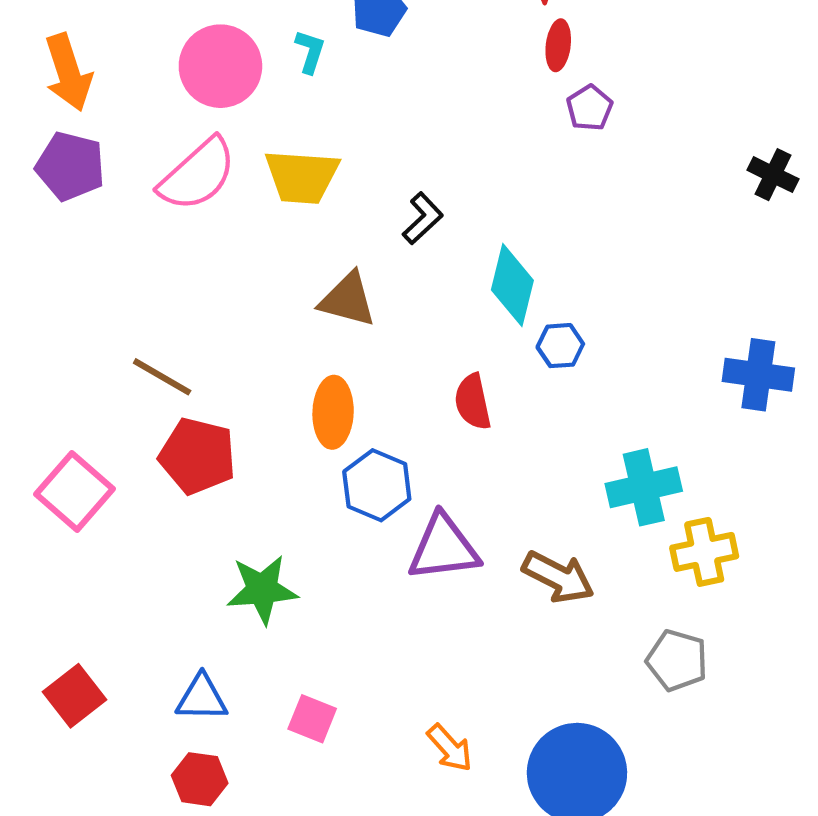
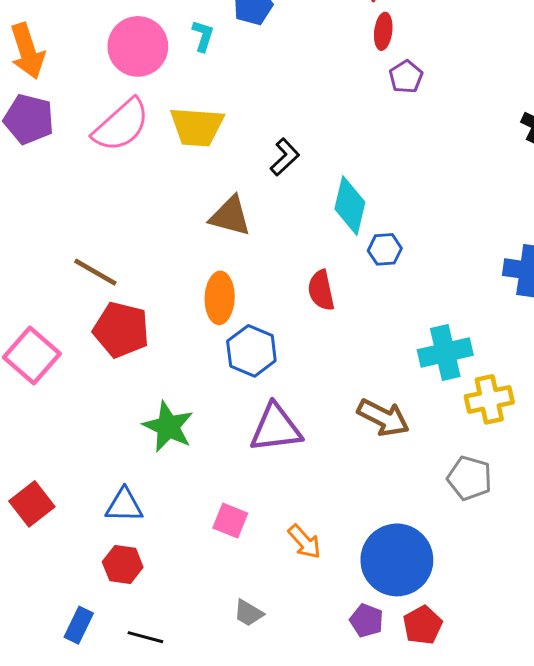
purple triangle: (444, 548) -> (276, 428), moved
green star: (262, 589) -> (168, 427), turned 30
pink square: (312, 719) -> (230, 521), moved

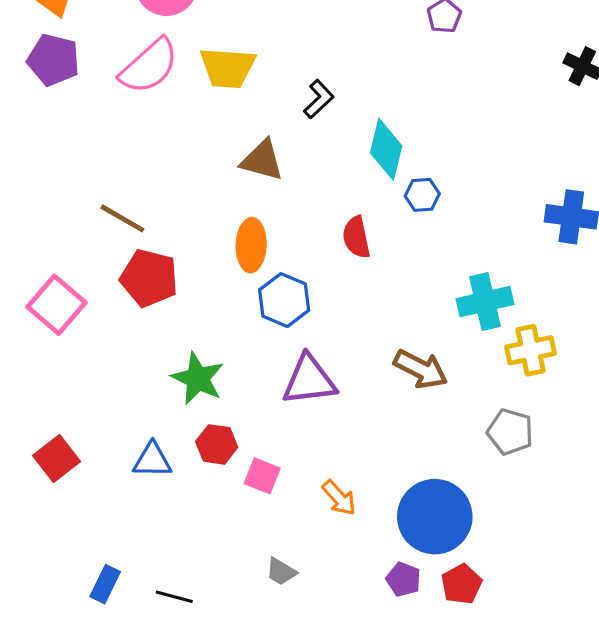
red hexagon: (123, 564) -> (217, 444), moved

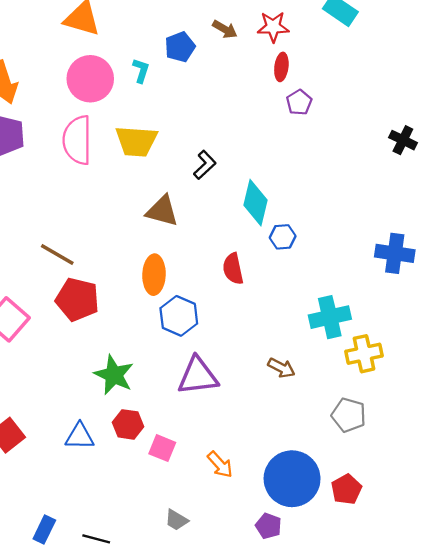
pink semicircle: (149, 66) -> (77, 140), turned 132
brown arrow: (421, 369) -> (281, 368), size x0.7
red pentagon: (461, 584) -> (346, 489), moved

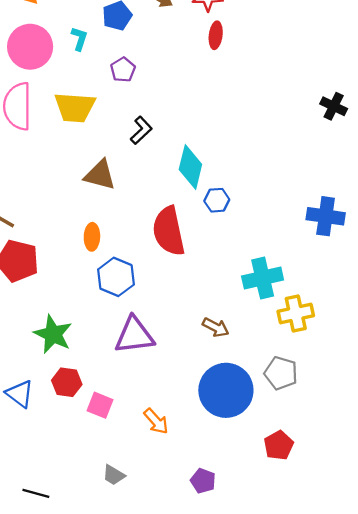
purple pentagon: (299, 102) -> (123, 70), moved
red semicircle: (233, 269) -> (169, 231), size x1.6
orange ellipse: (154, 275) -> (92, 237), size x0.7
blue triangle: (80, 436) -> (20, 394), turned 36
blue circle: (292, 479) -> (226, 390), moved

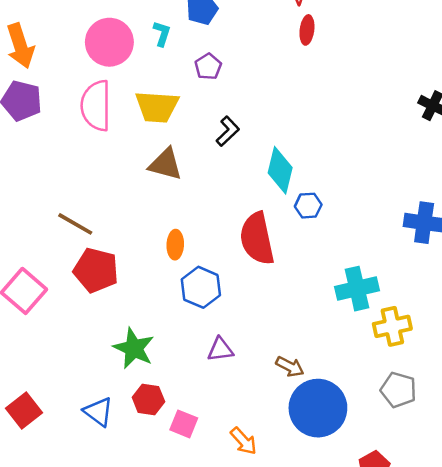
brown triangle: (100, 175) -> (165, 164), moved
brown arrow: (216, 327) -> (290, 367), moved
purple triangle: (134, 335) -> (220, 350), size x0.6
gray pentagon: (281, 373) -> (398, 390), moved

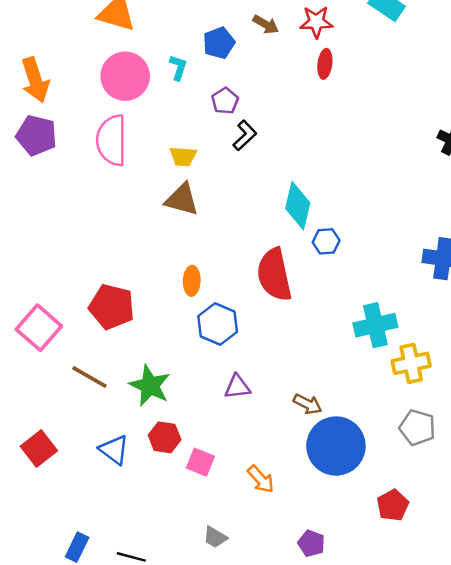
yellow trapezoid: (157, 107) -> (183, 156), moved, size x0.6
black L-shape: (228, 131) -> (245, 135), moved
brown line: (75, 224) -> (89, 377), moved

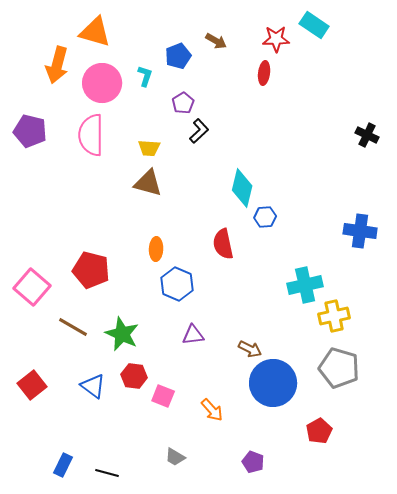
red star: (316, 22) -> (276, 39), moved
orange arrow: (35, 80) -> (57, 65), moved, turned 33
red semicircle: (274, 275) -> (223, 244), size x0.7
gray pentagon: (417, 428) -> (339, 368), size x1.4

